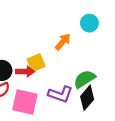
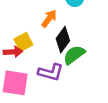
black diamond: (87, 98) -> (63, 40), moved

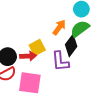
green semicircle: (74, 55) -> (80, 29), moved
purple L-shape: (51, 72) -> (60, 61), moved, turned 70

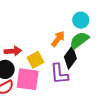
red arrow: (28, 56) -> (13, 51), moved
pink square: (30, 83) -> (28, 79), moved

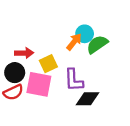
cyan circle: (81, 20) -> (85, 34), moved
black diamond: (70, 58) -> (87, 99), moved, turned 50

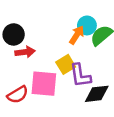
yellow square: (48, 64) -> (66, 64), moved
black circle: (15, 73) -> (14, 34), moved

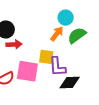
cyan circle: (87, 25) -> (66, 18), moved
yellow square: (66, 64) -> (46, 57), turned 35

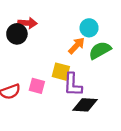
red arrow: (14, 44) -> (28, 23), moved
pink square: (27, 71) -> (37, 86), size x0.6

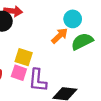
yellow square: (61, 72) -> (24, 57), moved
purple L-shape: (73, 85) -> (38, 80), moved

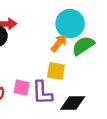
cyan circle: (73, 19) -> (70, 24), size x1.5
yellow square: (24, 57) -> (56, 71), moved

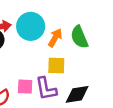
cyan circle: (70, 24) -> (31, 26), moved
green semicircle: (83, 46) -> (79, 37), turned -70

